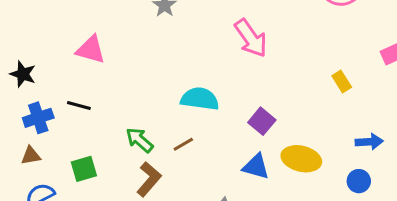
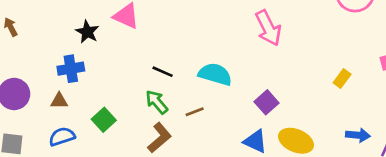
black star: (23, 74) -> (87, 32), moved
yellow rectangle: (342, 81) -> (342, 78), turned 60
black line: (79, 106) -> (163, 72), moved
green square: (84, 169) -> (104, 120), turned -35

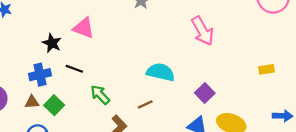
black line: (163, 72) -> (74, 69), moved
yellow rectangle: (342, 78) -> (267, 69), turned 48
green arrow: (157, 102) -> (100, 95), moved
green square: (104, 120) -> (54, 105), moved

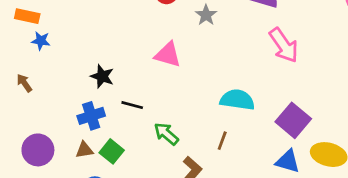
pink triangle: (84, 28) -> (168, 55), moved
purple square: (205, 93) -> (293, 120), size x1.4
brown line: (145, 104) -> (222, 141), turned -40

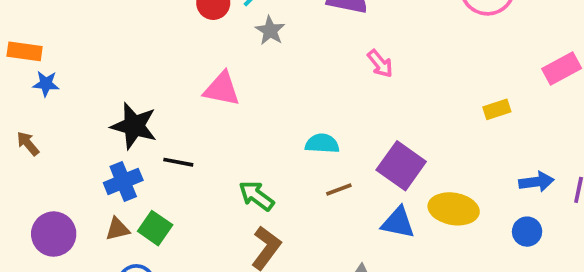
pink arrow: (284, 45) -> (380, 64), size x0.6
black star: (102, 76) -> (134, 126), size x1.4
cyan semicircle: (237, 100) -> (322, 144), size x0.7
green arrow: (166, 134) -> (256, 196), moved
brown line: (222, 141) -> (339, 189), moved, turned 54

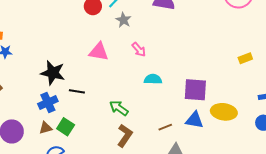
pink arrow: (380, 64) -> (139, 50), moved
purple square: (401, 166) -> (195, 90), turned -30
brown line: (339, 189) -> (165, 127), moved

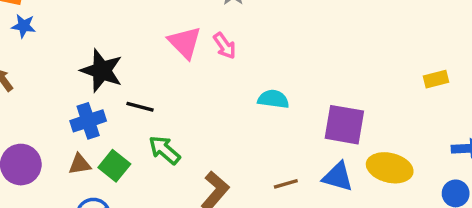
pink arrow: (139, 50) -> (225, 46), moved
pink triangle: (99, 52) -> (185, 42), turned 30
green arrow: (119, 108) -> (164, 150), moved

